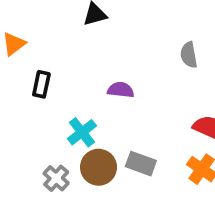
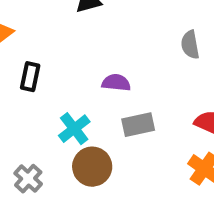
gray rectangle: (141, 164) -> (138, 125), moved, turned -32
gray cross: (56, 178) -> (28, 179), moved

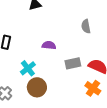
gray rectangle: (138, 125) -> (73, 63), moved

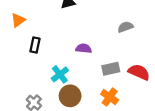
gray semicircle: (86, 26) -> (125, 27), turned 80
orange cross: (93, 88) -> (110, 97), moved

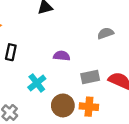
brown circle: (70, 96) -> (63, 105), moved
orange cross: (110, 97) -> (89, 107), turned -30

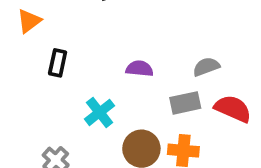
gray semicircle: (105, 33) -> (206, 67), moved

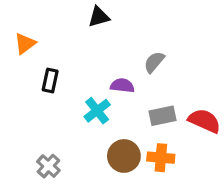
gray semicircle: (206, 67) -> (154, 62), moved, turned -30
cyan cross: (100, 112) -> (97, 111), moved

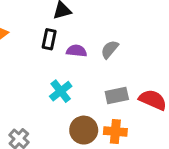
black rectangle: (50, 81) -> (49, 39), moved
purple semicircle: (122, 86) -> (77, 51), moved

